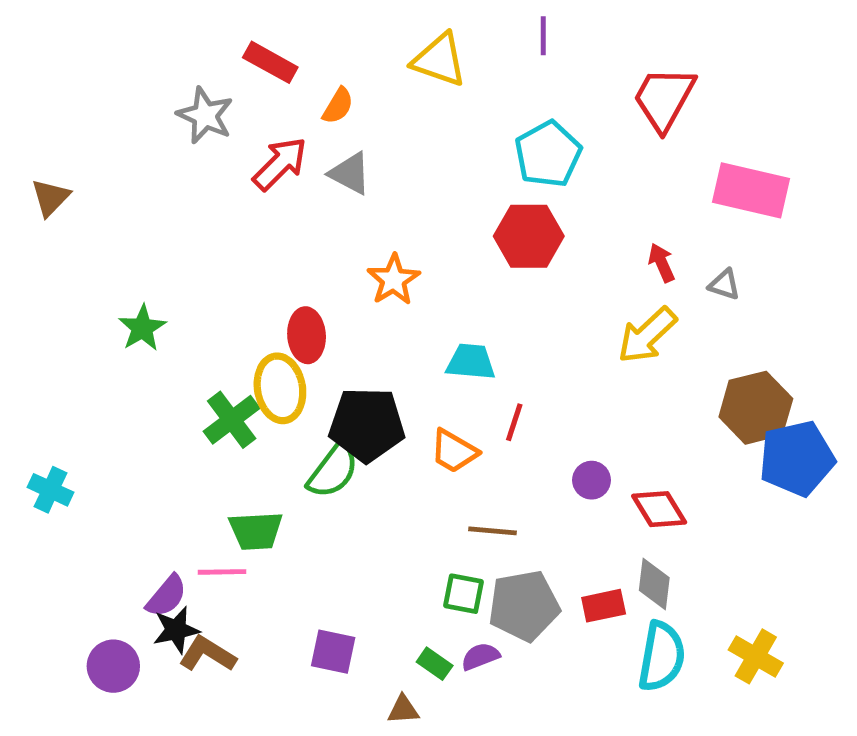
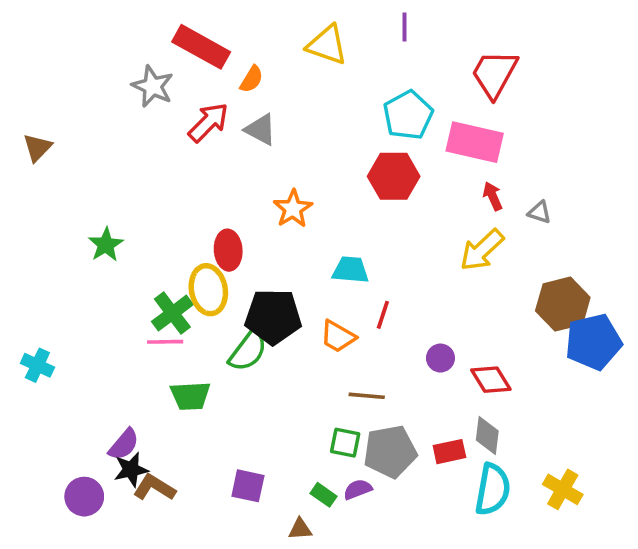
red rectangle: (270, 62) -> (201, 47), size x1.4
pink rectangle: (751, 190) -> (475, 142), moved
pink line: (222, 572) -> (165, 342), moved

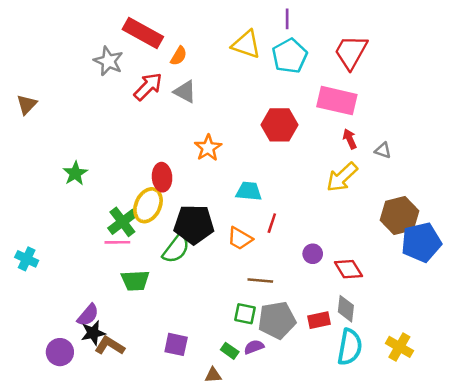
yellow triangle: (327, 45) -> (246, 44), moved
cyan pentagon: (408, 115) -> (290, 56), moved
yellow ellipse: (208, 290) -> (148, 205), turned 36

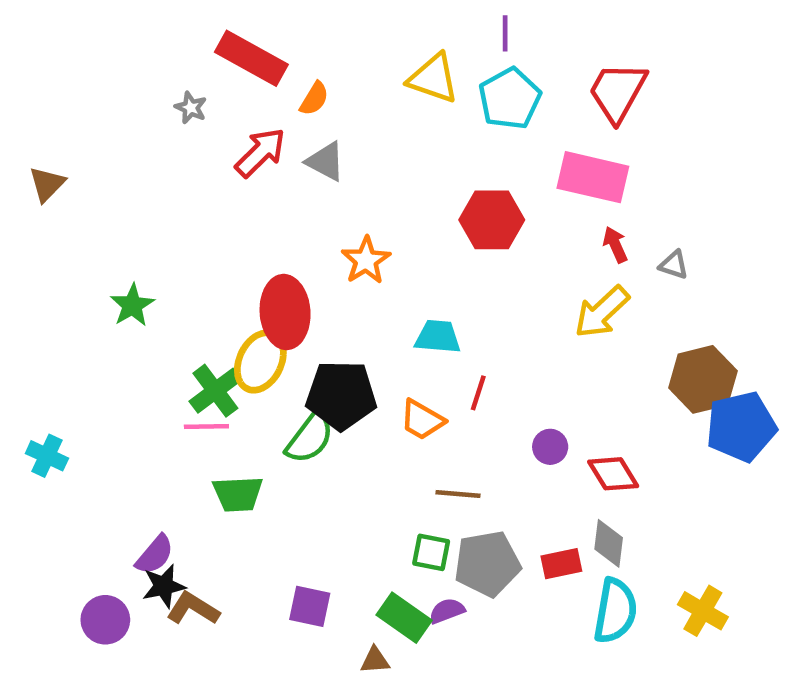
gray star: (108, 61) -> (191, 108), size x0.6
red ellipse: (162, 177) -> (285, 312), size x1.4
green rectangle: (230, 351) -> (404, 618), size x1.6

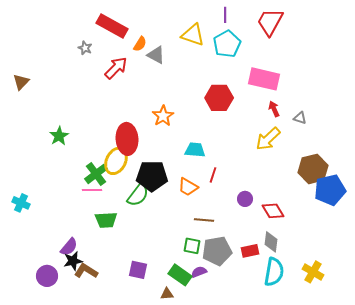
red trapezoid: (618, 92) -> (270, 22), moved
gray triangle: (325, 161) -> (156, 55), moved

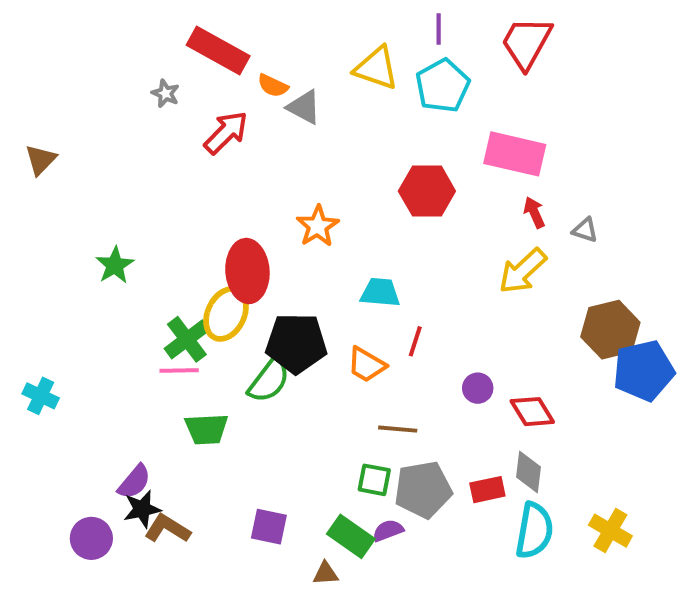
orange semicircle: (140, 44) -> (273, 86), turned 84

